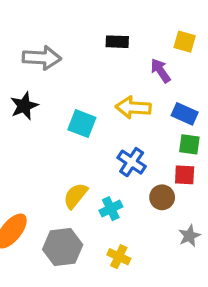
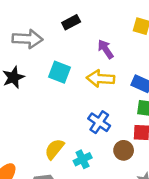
black rectangle: (117, 42) -> (71, 22), moved, turned -30
purple arrow: (160, 71) -> (106, 49), moved
cyan square: (82, 124) -> (60, 72), moved

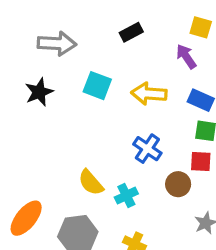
black rectangle: (71, 22) -> (131, 32), moved
purple arrow: (106, 49) -> (186, 56), moved
yellow semicircle: (54, 149) -> (91, 183), turned -80

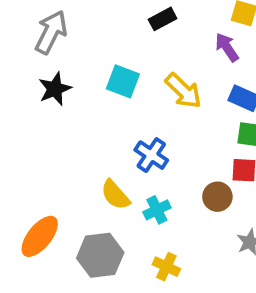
gray arrow: (57, 44) -> (51, 32), moved, turned -66
yellow arrow: (149, 94) -> (183, 91), turned -140
blue cross: (147, 149) -> (151, 155), moved

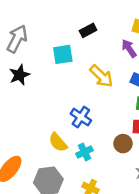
cyan square: (123, 81) -> (63, 54), moved, turned -30

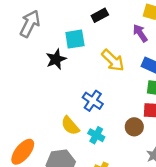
black star: (19, 75) -> (56, 59), moved
cyan cross: (84, 152) -> (96, 135), turned -35

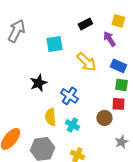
black rectangle: (100, 15) -> (85, 24), moved
black star: (56, 59) -> (38, 83), moved
yellow semicircle: (70, 126) -> (50, 117), turned 36

